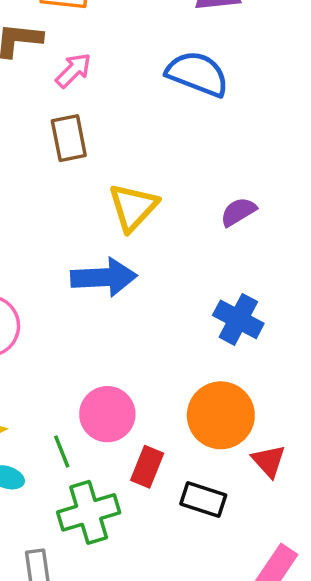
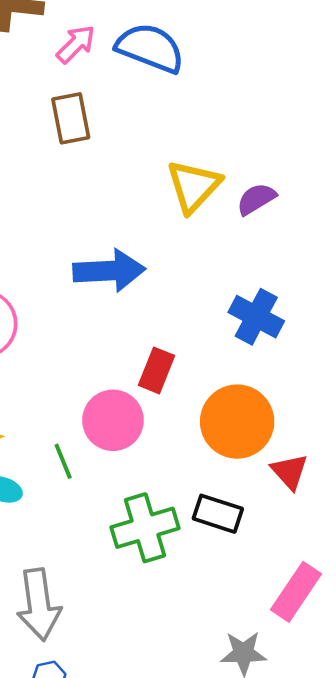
blue semicircle: (197, 74) -> (150, 48), moved
yellow triangle: (133, 207) -> (194, 186), moved
red rectangle: (147, 467) -> (156, 370), moved
green cross: (89, 512) -> (145, 528), moved

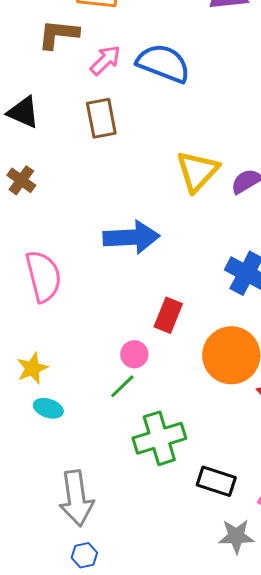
pink circle: (113, 420) -> (134, 354), size x0.6
green line: (63, 461) -> (122, 386), moved, turned 68
black rectangle: (218, 514) -> (216, 481), moved

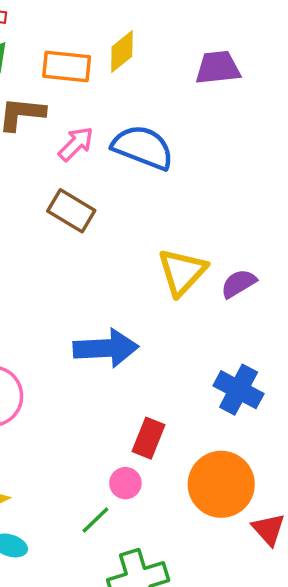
brown rectangle: (101, 118) -> (71, 211), turned -48
pink circle: (134, 354) -> (125, 483), moved

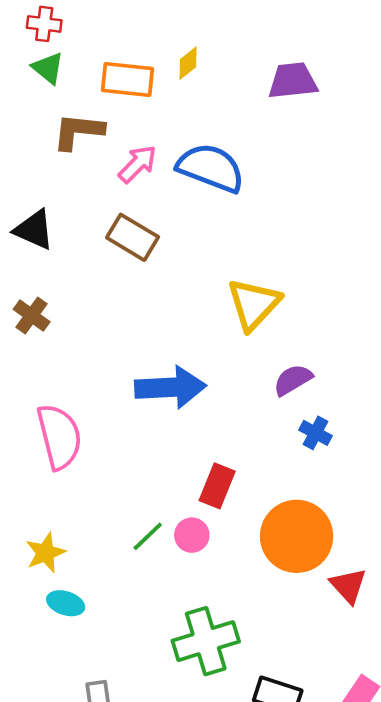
yellow diamond: (122, 52) -> (188, 63), size x0.7
purple semicircle: (239, 283) -> (293, 380), moved
blue cross: (239, 390) -> (316, 433), size x0.6
green line: (95, 520) -> (148, 536), moved

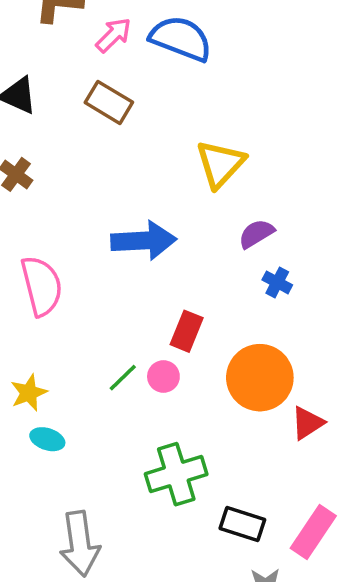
red triangle: (348, 586) -> (307, 423), turned 39

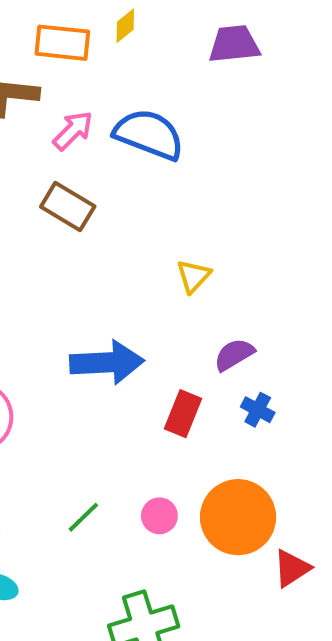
yellow triangle: (220, 164) -> (193, 276), size x0.6
red rectangle: (187, 331) -> (183, 414), moved
pink circle: (163, 376) -> (159, 516), moved

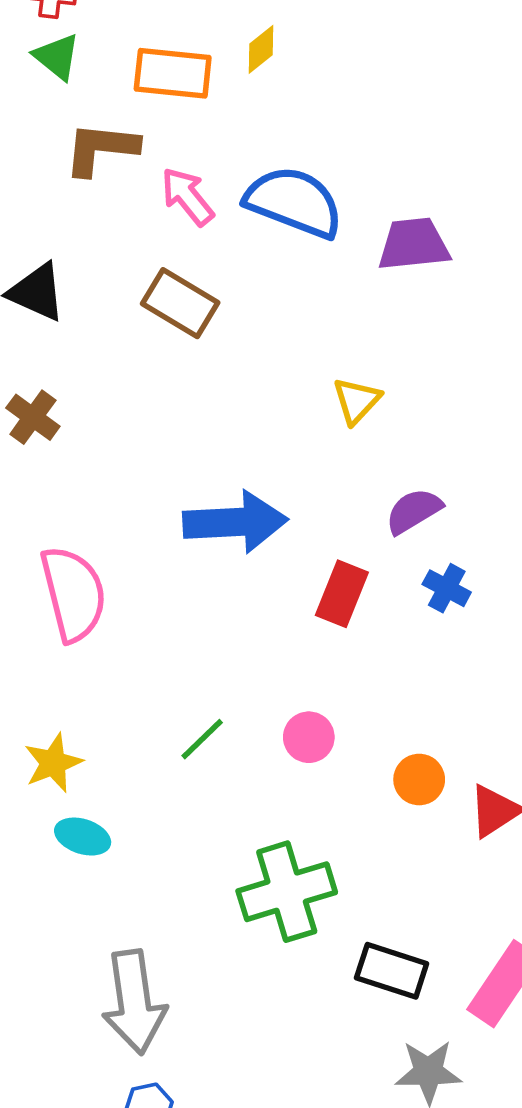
purple trapezoid: (234, 44) -> (414, 244), moved
pink arrow: (73, 131) -> (187, 196), turned -84
orange circle: (238, 517) -> (419, 780), moved, size x0.5

